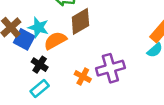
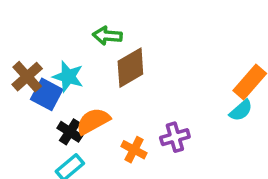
orange semicircle: (55, 41) -> (93, 121), moved
purple cross: (110, 68) -> (175, 137), size x0.7

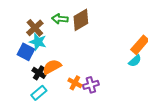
brown diamond: (130, 68) -> (81, 20), moved
brown cross: (27, 77) -> (35, 28), moved
purple cross: (175, 137) -> (91, 85), moved

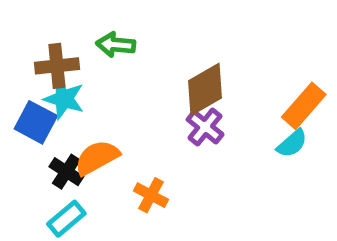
brown diamond: (81, 20) -> (205, 89), moved
brown cross: (35, 28) -> (57, 66), turned 36
purple cross: (91, 85) -> (205, 127), moved, turned -35

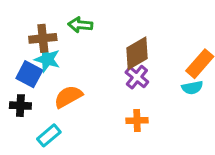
cyan semicircle: (292, 143) -> (192, 88), turned 30
black cross: (66, 172) -> (20, 106), moved, turned -30
orange cross: (151, 195) -> (137, 121), moved, turned -30

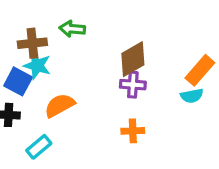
purple cross: (137, 77) -> (133, 85), turned -35

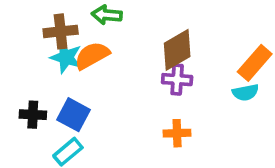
blue square: (18, 81) -> (73, 115), moved
orange semicircle: (60, 105) -> (92, 55), moved

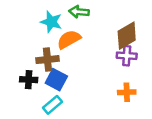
brown cross: (61, 31) -> (47, 60), moved
cyan star: (66, 57) -> (51, 22), moved

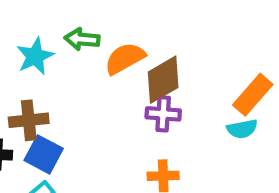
cyan star: (51, 22) -> (35, 56), turned 30
orange semicircle: (69, 39) -> (125, 58), moved

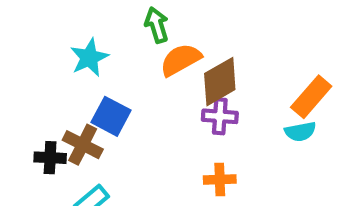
green arrow: (82, 39) -> (157, 25), moved, turned 68
brown cross: (29, 120) -> (83, 145), moved, turned 33
blue square: (44, 154) -> (111, 116), moved

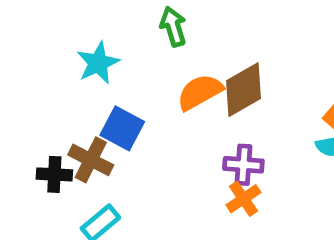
orange semicircle: (181, 60) -> (200, 92), moved
purple cross: (220, 116) -> (243, 165), moved
orange cross: (220, 179) -> (243, 199), turned -32

